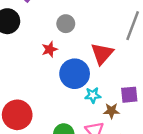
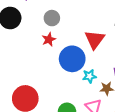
gray circle: (66, 24) -> (52, 18), moved

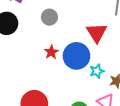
red star: (49, 39) -> (51, 52), moved

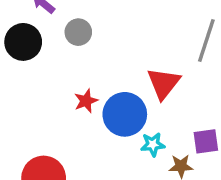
gray circle: (49, 17) -> (78, 32), moved

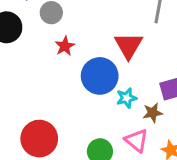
red star: (86, 101) -> (65, 46), moved

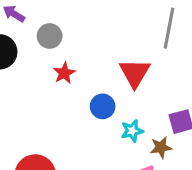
blue circle: (100, 76) -> (103, 106), size x0.6

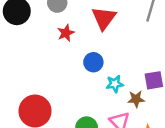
red triangle: (135, 73) -> (104, 18), moved

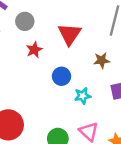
brown star: (136, 99) -> (102, 60), moved

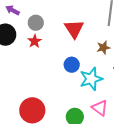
red star: (34, 50) -> (35, 41), moved
cyan star: (83, 96) -> (91, 79), size x1.6

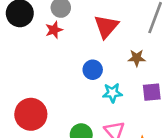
cyan star: (91, 79) -> (112, 93), size x0.7

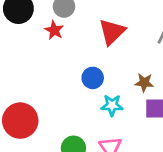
red star: (54, 30) -> (54, 30), turned -30
brown star: (137, 58) -> (144, 83), moved

